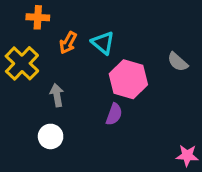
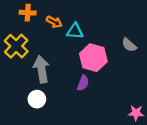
orange arrow: (68, 43) -> (54, 22), moved, turned -91
cyan triangle: (103, 43) -> (75, 31), turned -36
gray arrow: (57, 95) -> (41, 69), size x1.6

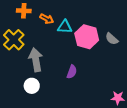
pink hexagon: (93, 58) -> (87, 37), moved

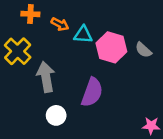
purple semicircle: (72, 72) -> (92, 92), size x1.6
white circle: (32, 86) -> (56, 115), moved

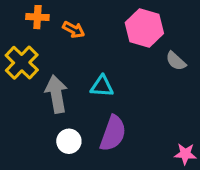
cyan triangle: (83, 35) -> (102, 86), moved
pink hexagon: (111, 47) -> (144, 28), moved
purple semicircle: (92, 92) -> (113, 133), moved

